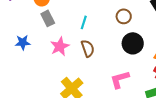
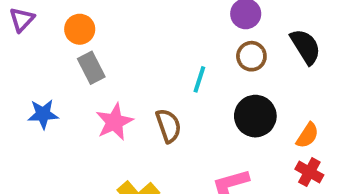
brown circle: (124, 16) -> (251, 56), moved
cyan line: (84, 22) -> (199, 79), moved

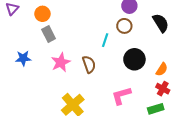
brown circle: (251, 56) -> (124, 26), moved

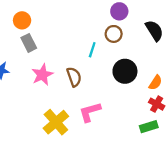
pink L-shape: (121, 96) -> (90, 112), moved

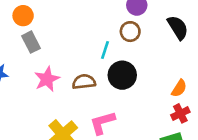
black circle: (125, 71) -> (122, 75), moved
brown semicircle: (74, 77) -> (84, 82), turned -78
red cross: (157, 104) -> (180, 113), turned 35

